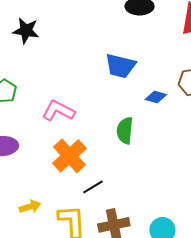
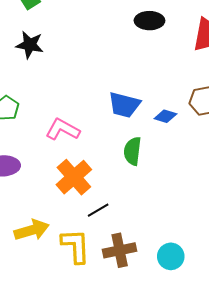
blue trapezoid: (120, 66) -> (124, 105), moved
yellow arrow: (30, 207) -> (32, 230), size x1.5

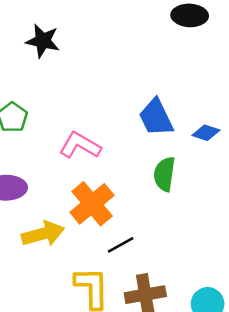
blue trapezoid: (124, 105) -> (156, 117), turned 48
yellow arrow: (32, 230) -> (43, 234), moved

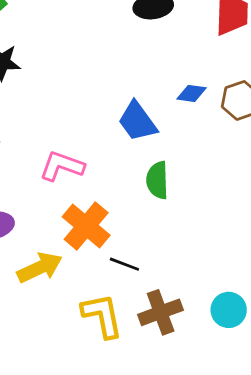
blue diamond: (206, 133) -> (191, 93), moved
black line: (121, 245) -> (124, 264), turned 60

